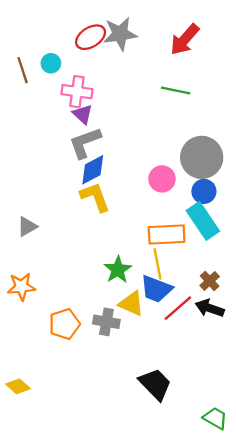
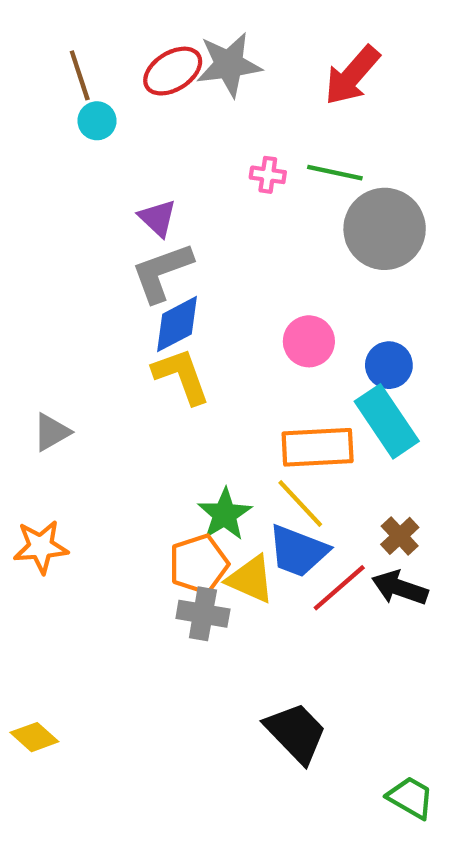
brown line: (23, 70) -> (80, 75), moved
pink cross: (77, 92) -> (268, 175), moved, size x0.6
gray circle: (202, 157) -> (385, 229), moved
yellow line: (157, 264) -> (300, 504), turned -32
orange pentagon: (64, 324) -> (199, 564), moved

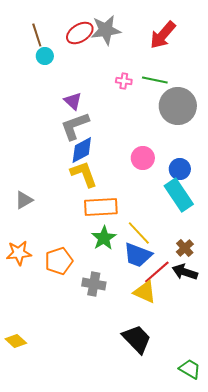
orange rectangle: (318, 447) -> (101, 207), moved
orange pentagon: (199, 564) -> (59, 261), moved
yellow triangle: (251, 579) -> (145, 292), moved

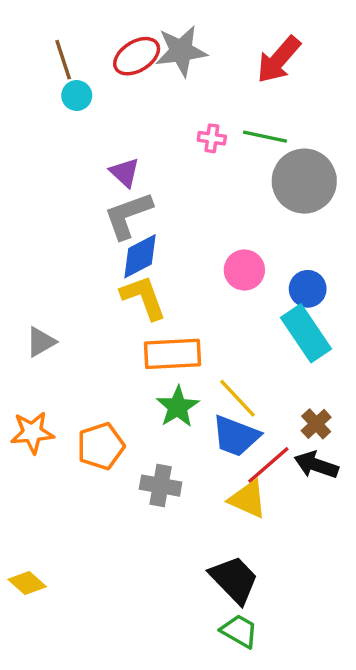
green trapezoid: (190, 369) -> (239, 631), moved

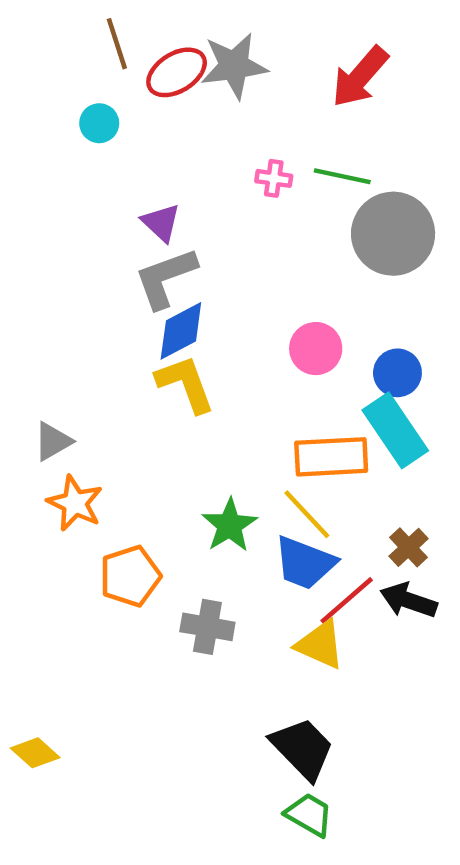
brown line: (63, 60) -> (117, 44), moved
orange rectangle: (173, 354) -> (331, 457), moved
orange star: (32, 433) -> (75, 503), moved, turned 30

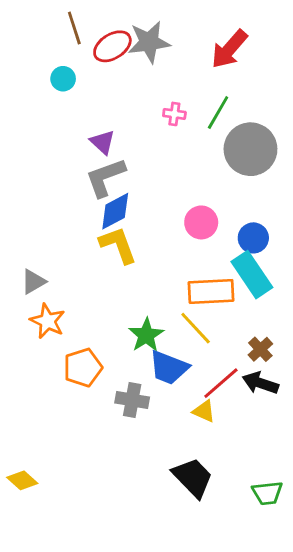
green line: (342, 176) -> (218, 113), turned -72
blue trapezoid: (305, 563) -> (169, 368), moved
yellow triangle: (320, 645) -> (204, 411), size x0.7
green trapezoid: (309, 815) -> (267, 493), moved, turned 144

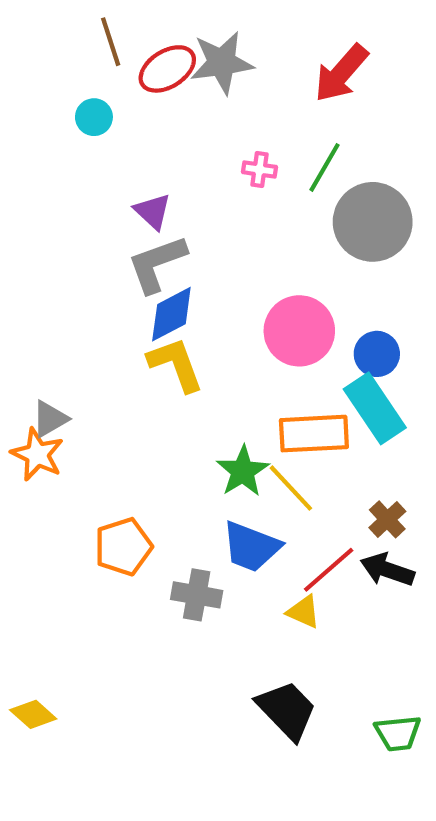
pink circle: (201, 222) -> (299, 331), size x1.4
orange star: (48, 321) -> (37, 455), moved
green star: (146, 335) -> (243, 471), moved

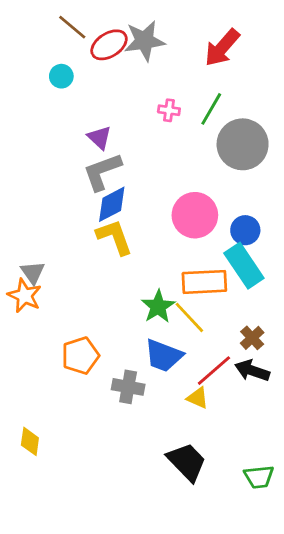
brown line: (111, 42) -> (72, 27), turned -32
gray triangle: (50, 419) -> (33, 272), turned -35
yellow diamond: (33, 714) -> (30, 441), moved, turned 56

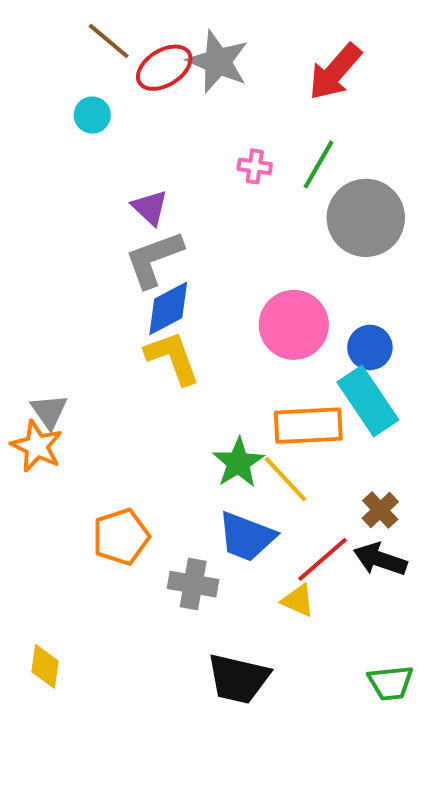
gray star: (144, 41) -> (218, 62), turned 30
black trapezoid: (187, 462) -> (238, 679), moved, turned 147
green trapezoid: (259, 477) -> (390, 683), moved

